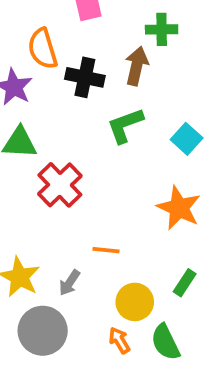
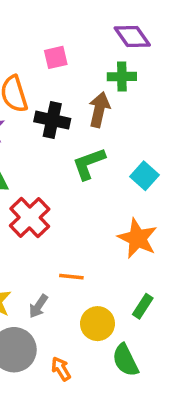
orange arrow: (119, 340) -> (61, 369), moved

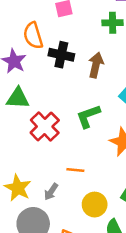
brown arrow: (99, 110) -> (96, 65), moved
green L-shape: (89, 164) -> (88, 116), moved

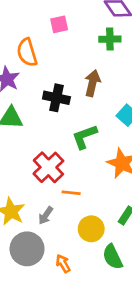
black cross: (61, 55) -> (56, 98), moved
red cross: (45, 126) -> (48, 167), moved

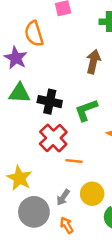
black cross: (56, 98) -> (50, 102), moved
gray arrow: (46, 215) -> (63, 197), moved

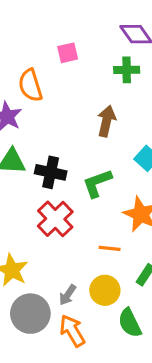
orange line: (74, 161) -> (110, 248), moved
orange arrow: (67, 225) -> (72, 331), size x1.5

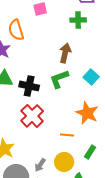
green L-shape: (97, 183) -> (59, 79), moved

